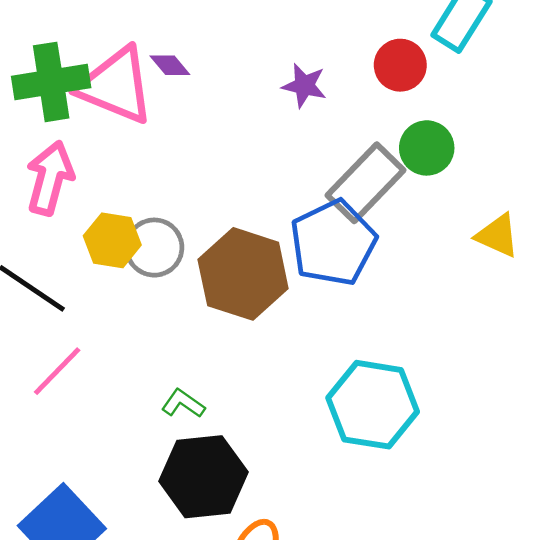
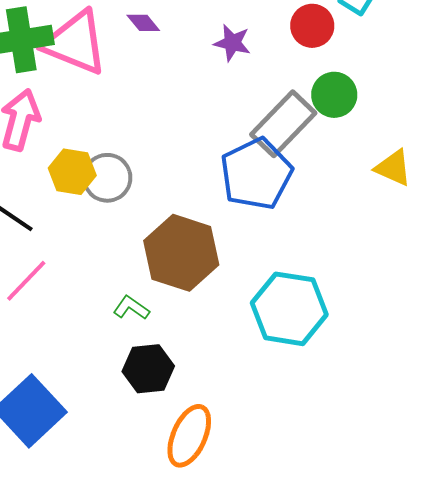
purple diamond: (170, 65) -> (143, 23), moved
brown hexagon: (243, 274) -> (181, 253), moved
black hexagon: (203, 477) -> (148, 369), size x0.7

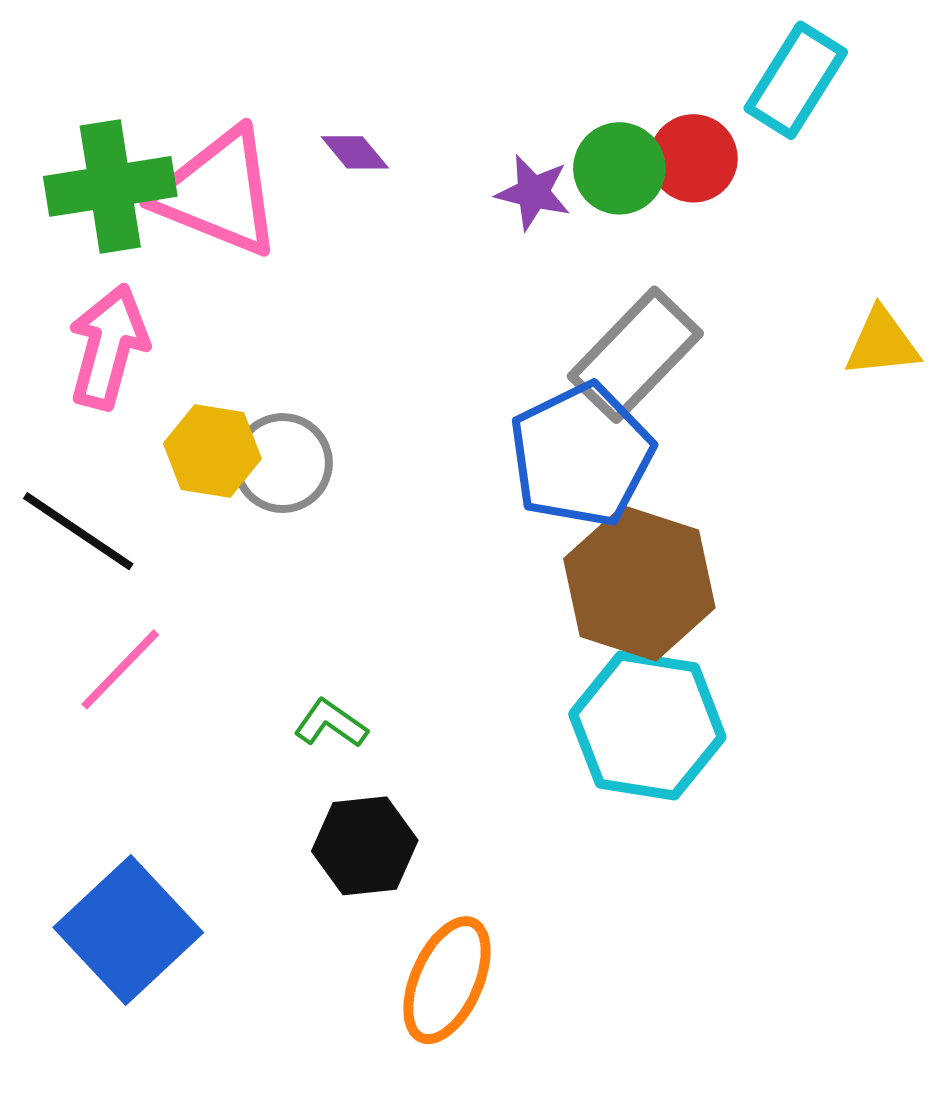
green circle: (334, 95) -> (619, 168), moved
yellow triangle: (393, 168) -> (882, 343), moved, turned -30
brown hexagon: (181, 253) -> (639, 583), moved

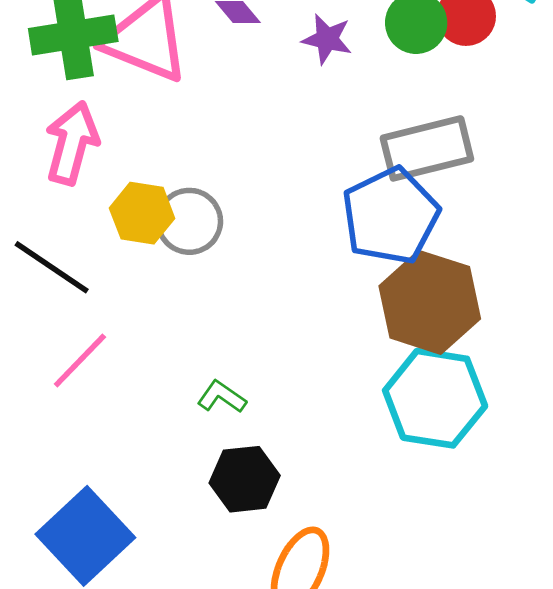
purple star: (533, 192) -> (327, 39), moved
gray rectangle: (635, 355) -> (427, 148), turned 32

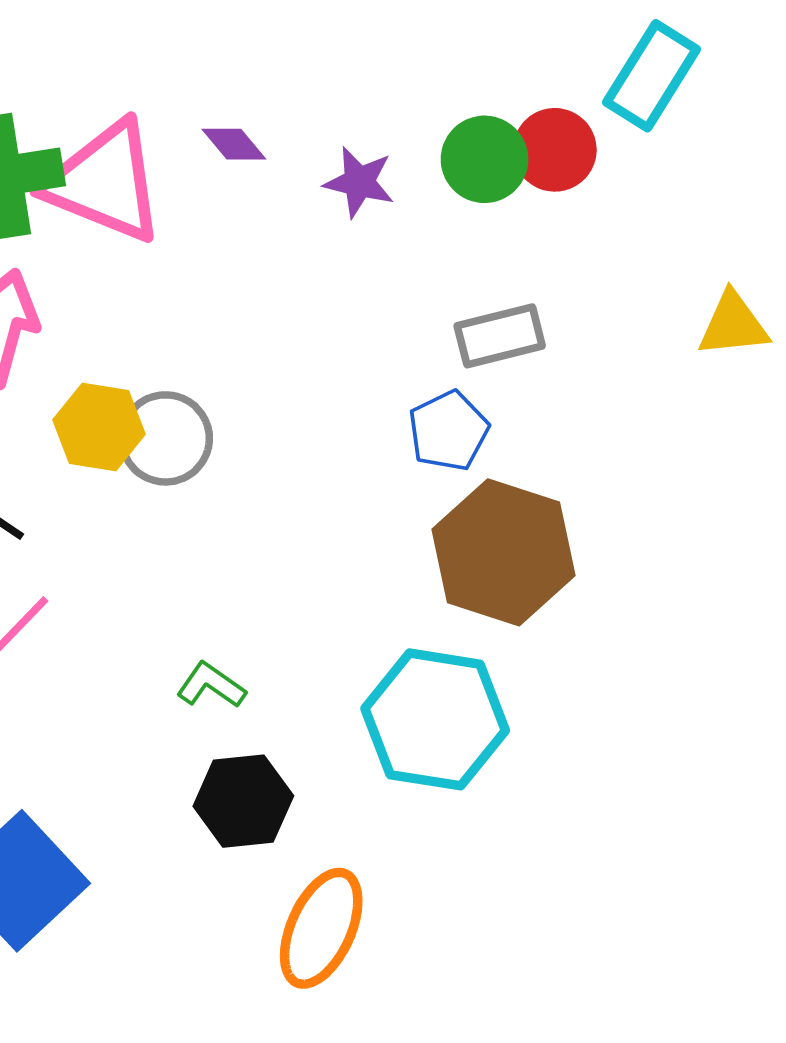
gray rectangle: (427, 148) -> (500, 336), size x0.7
blue pentagon: (390, 216) -> (448, 431), size x0.6
cyan hexagon: (435, 398) -> (435, 719), moved

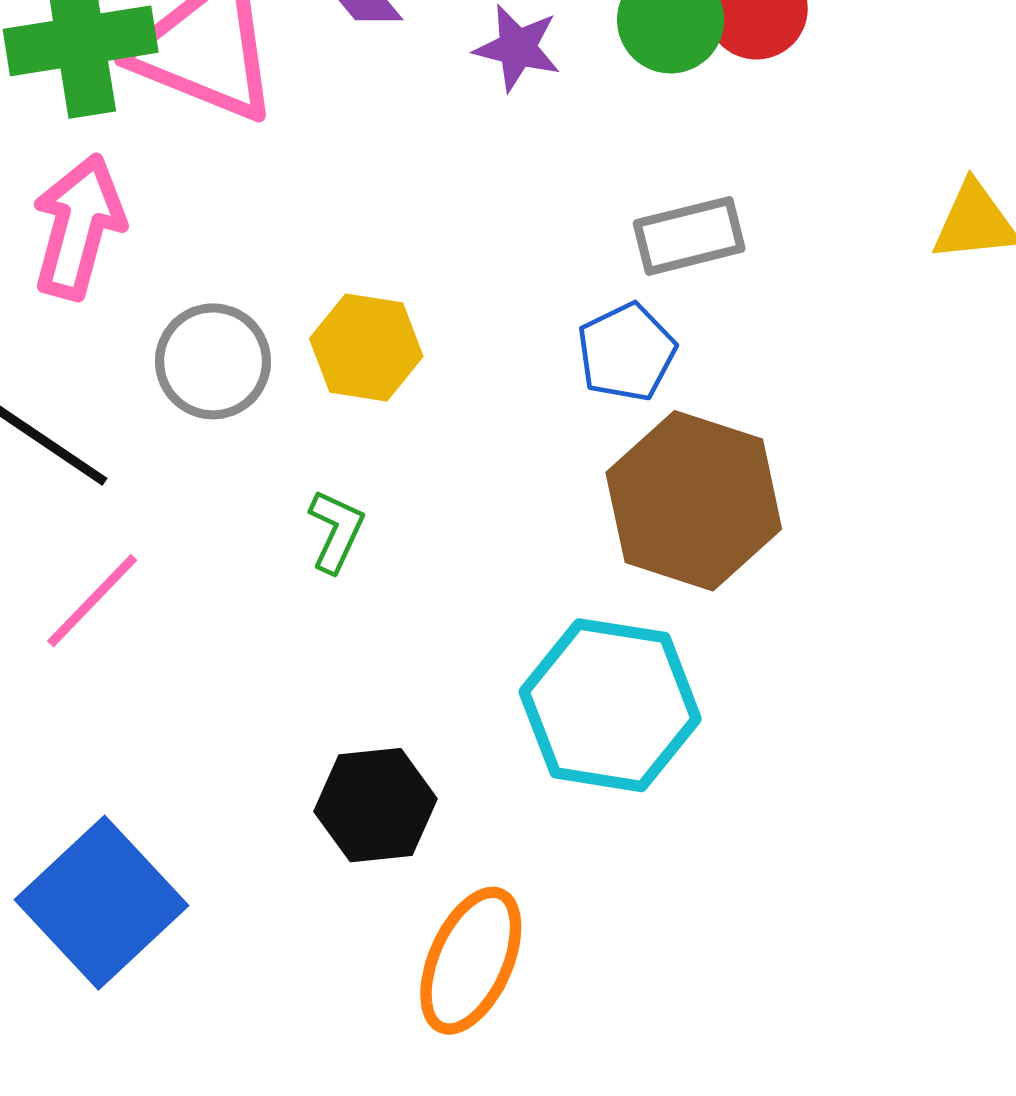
yellow hexagon: (99, 427) -> (366, 347), moved
gray circle: (166, 438) -> (213, 361), moved
green L-shape: (211, 685) -> (336, 531), moved, turned 80

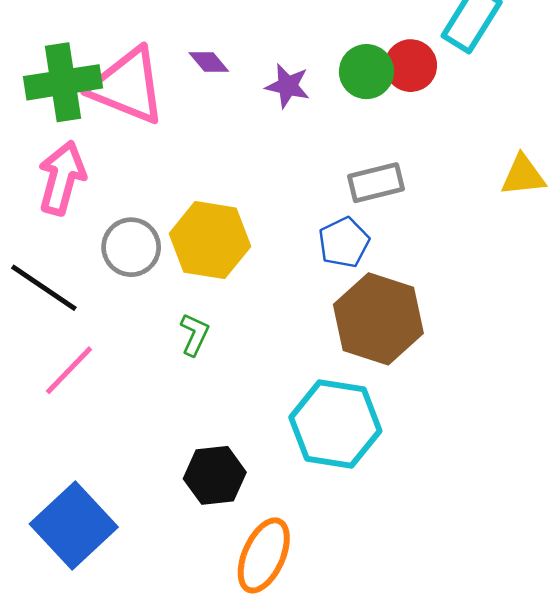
yellow hexagon: (366, 347) -> (210, 240), size x1.4

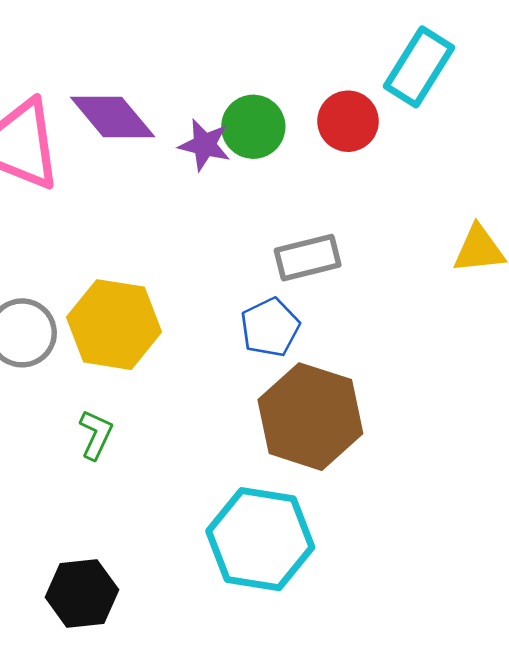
purple diamond: (209, 62) -> (113, 117), size x1.8
green circle: (366, 72) -> (253, 127), moved
black hexagon: (215, 475) -> (82, 593), moved

